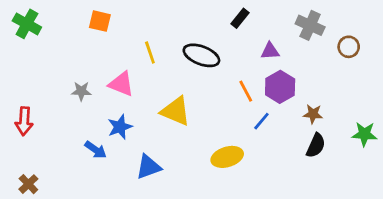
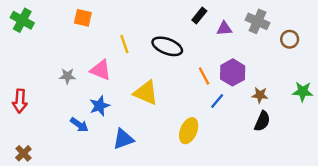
purple triangle: (270, 51) -> (224, 29), moved
green star: (364, 134) -> (303, 91), moved
yellow ellipse: (227, 157) -> (189, 131), turned -50

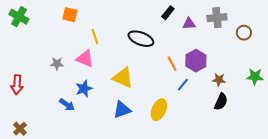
gray cross: (258, 21) -> (217, 18), turned -30
yellow line: (124, 44) -> (95, 37), moved
blue triangle: (123, 139) -> (122, 110), moved

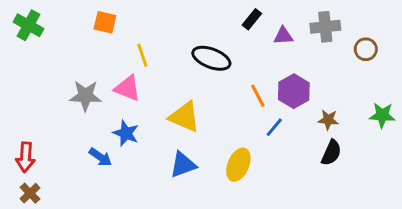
gray star: (57, 64) -> (85, 96), size x1.5
red arrow: (17, 85) -> (25, 157), moved
blue star: (84, 89) -> (126, 133), turned -30

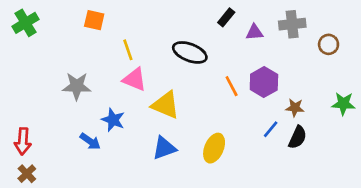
green cross: (28, 25) -> (26, 23), turned 30
pink triangle: (127, 88) -> (135, 79), moved
blue line: (274, 127) -> (271, 129), moved

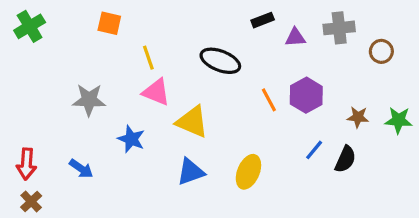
black rectangle: (226, 17) -> (263, 20), turned 30
brown star: (295, 108) -> (358, 117), moved
blue arrow: (90, 141) -> (81, 169), moved

